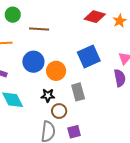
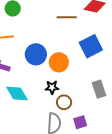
brown line: (39, 29) -> (67, 17), moved
gray rectangle: (78, 92) -> (99, 89), moved

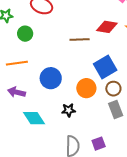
orange circle: (59, 62) -> (86, 88), moved
brown circle: (64, 102) -> (113, 89), moved

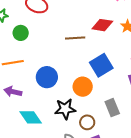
brown circle: (113, 89) -> (87, 122), moved
black star: (69, 110) -> (65, 109), size x1.5

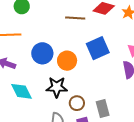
orange circle: (83, 87) -> (67, 61), moved
gray rectangle: (112, 108) -> (103, 108), moved

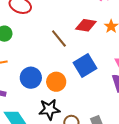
brown line: (75, 18) -> (59, 38), turned 54

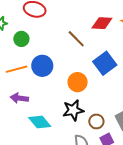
blue circle: (31, 78) -> (42, 66), moved

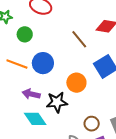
orange line: (16, 69) -> (17, 64), turned 30
purple arrow: (19, 98) -> (31, 94), moved
black star: (73, 110) -> (57, 102), moved

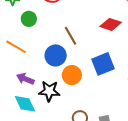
brown line: (79, 39) -> (70, 36), moved
blue circle: (43, 63) -> (56, 55), moved

